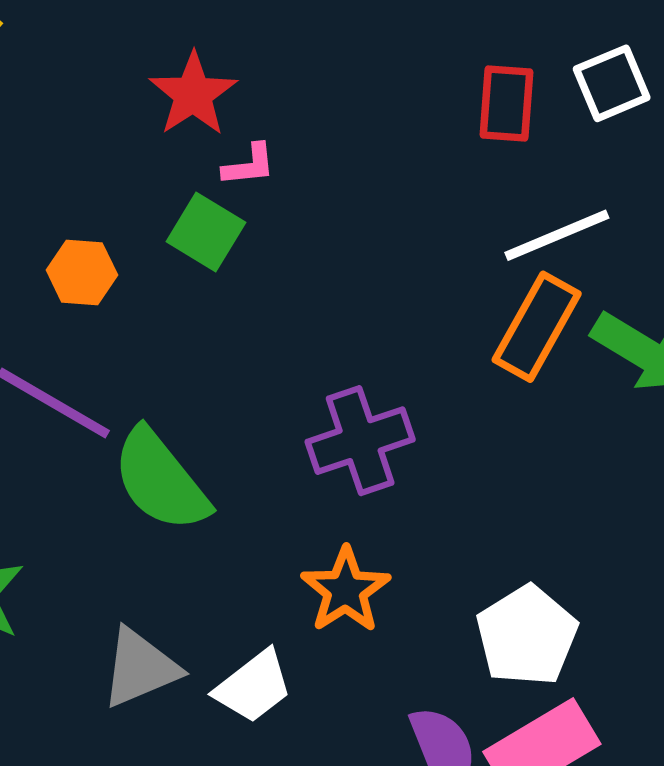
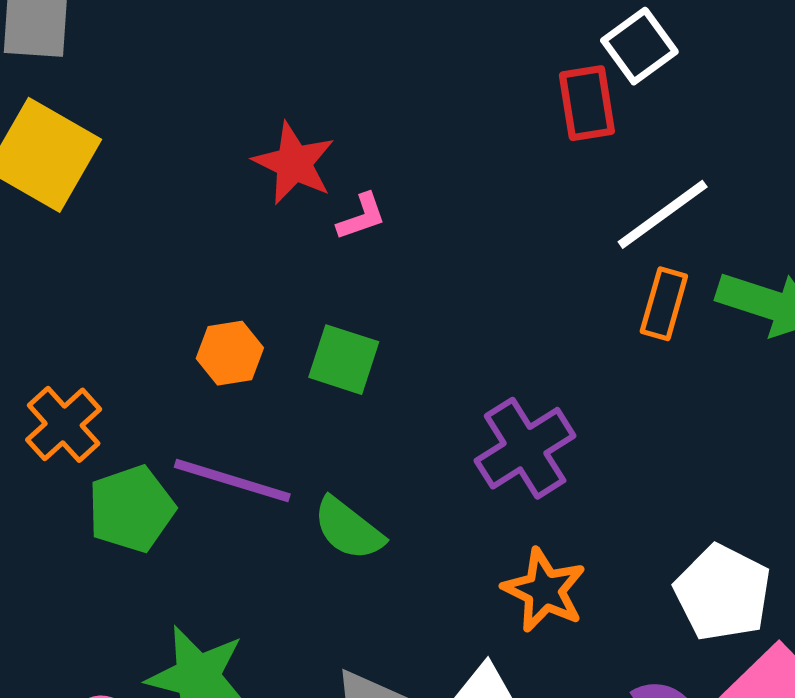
white square: (612, 83) -> (639, 46), moved
green square: (206, 232) -> (344, 360), moved
orange rectangle: (537, 327) -> (664, 304), size x0.7
green semicircle: (161, 480) -> (348, 529), size x0.7

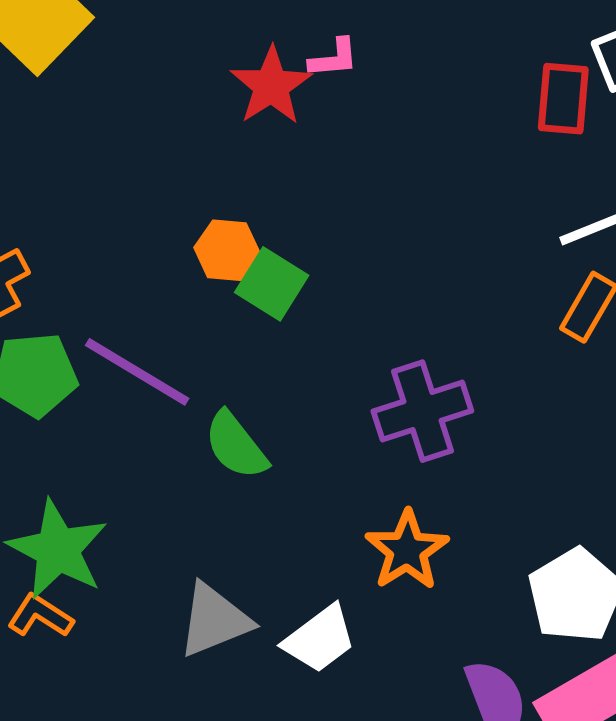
pink L-shape: (361, 217) -> (334, 58), moved
orange hexagon: (230, 353) -> (227, 250), moved

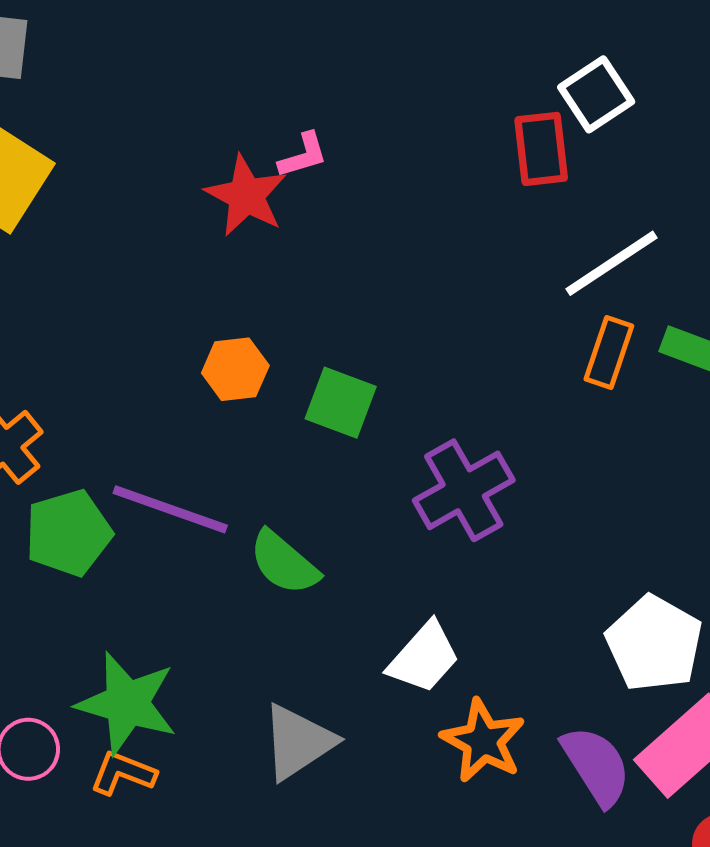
green square: (272, 284) -> (341, 403), moved
orange star: (407, 550) -> (483, 741), moved
white trapezoid: (320, 639) -> (424, 658), moved

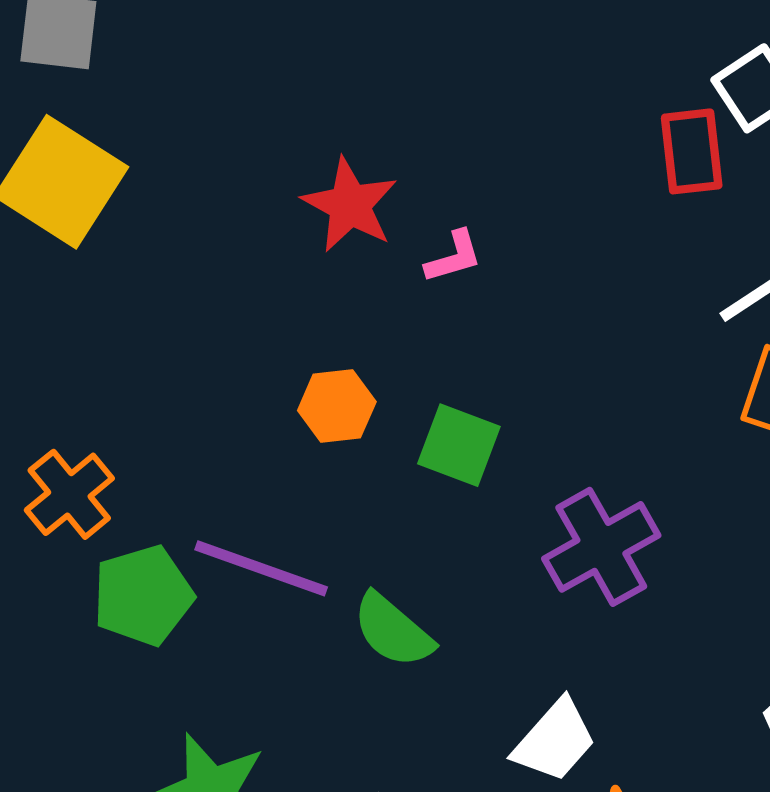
pink L-shape: (303, 155) -> (454, 257), moved

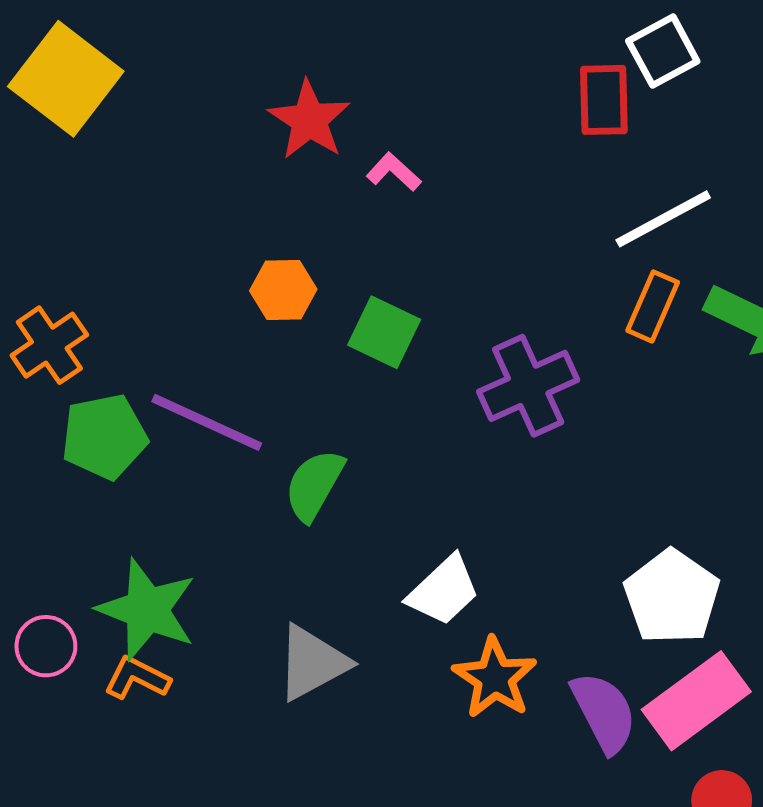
pink L-shape: (454, 257) -> (394, 172), turned -126
purple cross: (601, 547) -> (528, 386), moved
green semicircle: (393, 630) -> (314, 485), turned 74

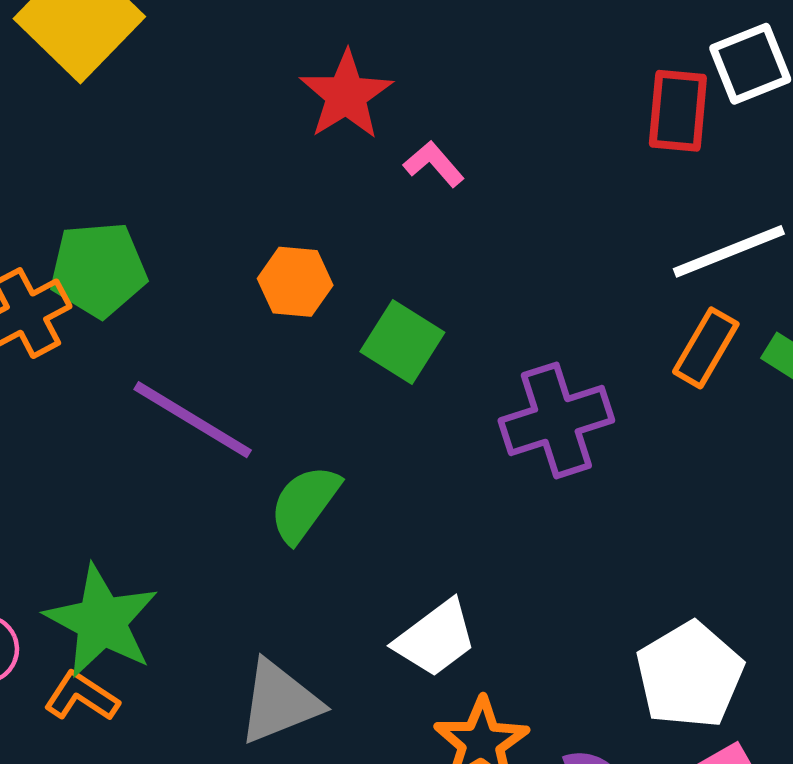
green pentagon: (104, 437) -> (98, 269), moved

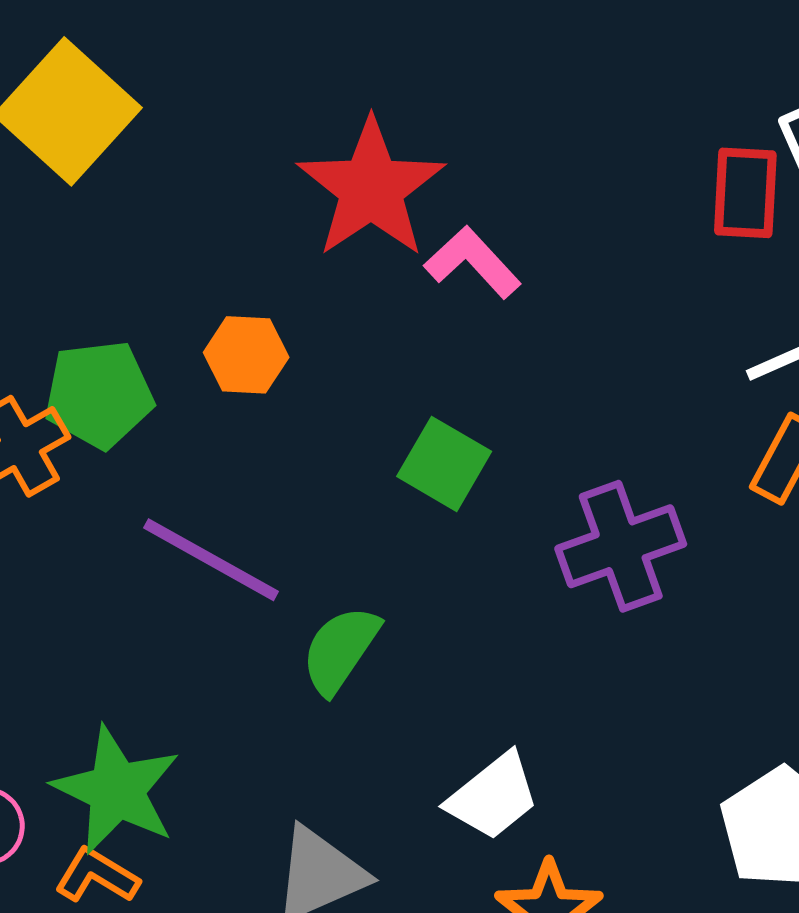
red star: (346, 95) -> (371, 188), size x1.4
pink L-shape: (434, 164) -> (473, 262), size x1.4
orange hexagon: (295, 282) -> (246, 355), moved

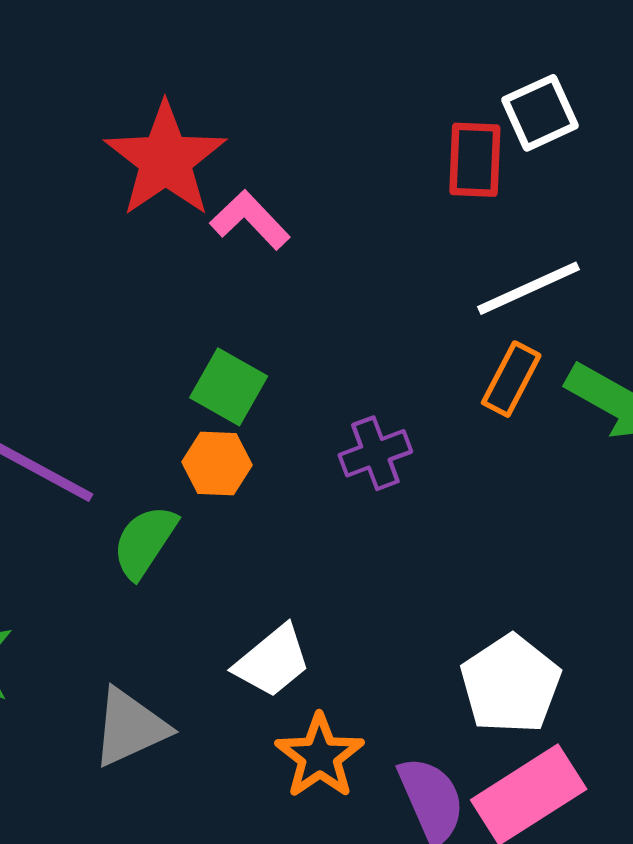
orange hexagon: (246, 355) -> (217, 463), moved
purple cross: (621, 546) -> (375, 453), size x0.7

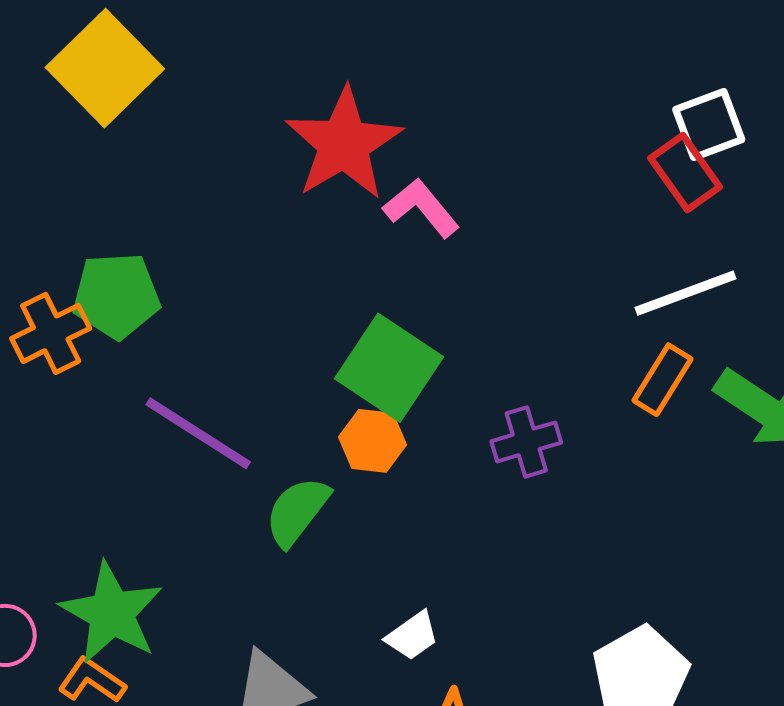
red rectangle: (475, 160) -> (685, 172), moved, turned -42
green square: (229, 387) -> (389, 368), size x1.4
white trapezoid: (272, 661) -> (412, 636), size x0.7

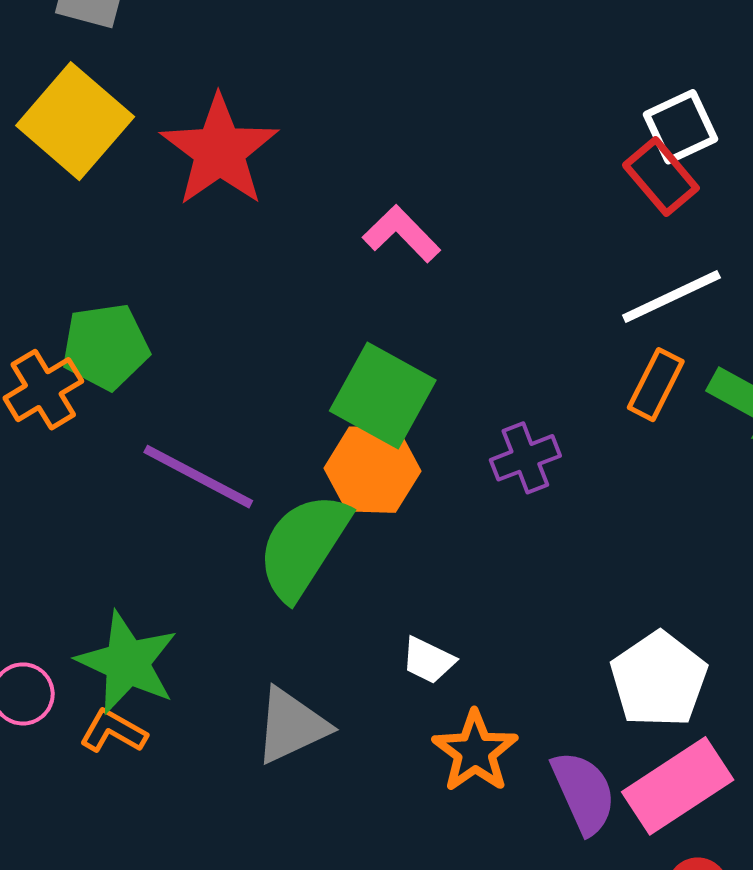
red star: (344, 144) -> (219, 151), moved
orange hexagon: (372, 441) -> (372, 470), size x1.4
green semicircle: (297, 511) -> (303, 546), size x1.5
white trapezoid: (412, 636) -> (428, 660), turned 66

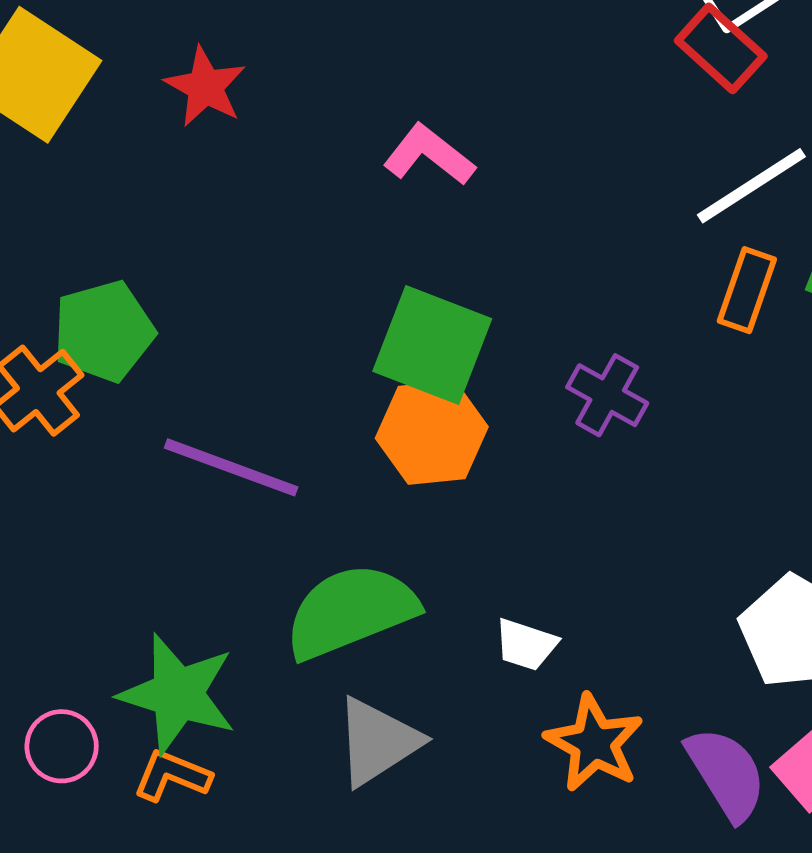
red star: (219, 151) -> (205, 87), size x0.6
purple cross: (525, 458) -> (607, 395), turned -32
green semicircle: (303, 546) -> (351, 611), moved, turned 43

